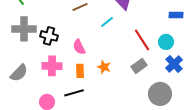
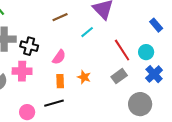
blue rectangle: (176, 15) -> (156, 25), turned 48
pink semicircle: (79, 47) -> (59, 57), turned -119
pink cross: (52, 66) -> (22, 71), moved

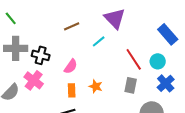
blue rectangle: (156, 25) -> (168, 34), size x1.5
pink cross: (22, 71) -> (34, 80), turned 36
gray rectangle: (119, 76) -> (131, 85), turned -42

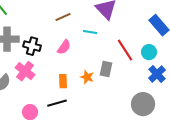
cyan line: (99, 41) -> (90, 32), turned 48
pink semicircle: (71, 66) -> (64, 47), moved
gray rectangle: (131, 85) -> (106, 69), moved

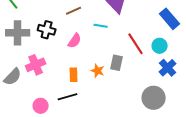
black cross: (32, 46) -> (47, 30), moved
pink cross: (25, 71) -> (36, 65), turned 30

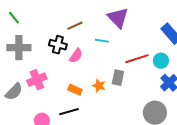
black cross: (47, 30) -> (58, 45), moved
red line: (136, 44) -> (137, 59), turned -75
orange rectangle: (74, 75) -> (75, 90), turned -64

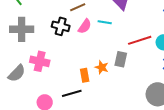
pink semicircle: (76, 56) -> (85, 26), moved
pink cross: (37, 80) -> (40, 61), turned 36
orange rectangle: (75, 90) -> (85, 75), moved, turned 56

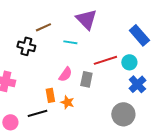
pink semicircle: (85, 26) -> (65, 74), moved
orange star: (102, 67) -> (67, 102), moved

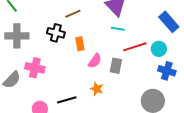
cyan line: (70, 42) -> (118, 29), moved
blue cross: (137, 84) -> (167, 71), turned -30
orange rectangle: (50, 95) -> (80, 44), moved

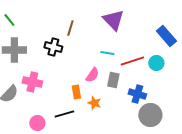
brown line: (73, 14) -> (70, 28), turned -49
cyan line: (118, 29) -> (107, 53), moved
orange rectangle: (80, 44) -> (76, 92), moved
blue cross: (167, 71) -> (137, 94), moved

